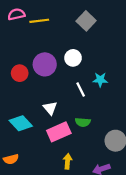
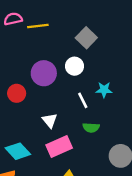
gray square: (86, 21) -> (86, 38), moved
red circle: (20, 73) -> (17, 93), moved
green semicircle: (83, 122) -> (91, 128), moved
cyan diamond: (21, 123) -> (18, 151), moved

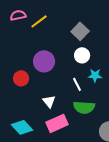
yellow line: (38, 26) -> (39, 21), turned -30
white circle: (74, 66) -> (82, 55), moved
green semicircle: (91, 128) -> (84, 107), size x1.5

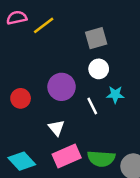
gray square: (80, 31) -> (96, 38), turned 30
purple circle: (44, 61) -> (62, 87), moved
green semicircle: (84, 107) -> (101, 159), moved

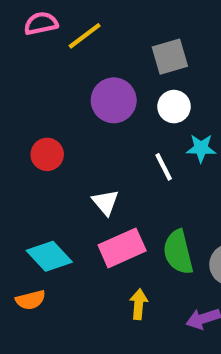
purple circle: (62, 87) -> (114, 100), moved
green semicircle: (101, 159) -> (178, 252), turned 72

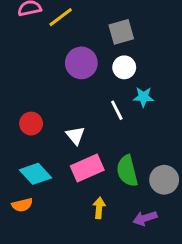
red circle: (47, 154) -> (31, 124), moved

